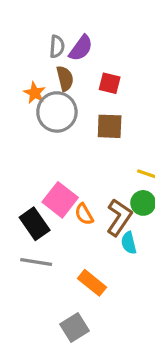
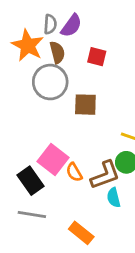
orange star: (35, 93) -> (28, 45), moved, size x1.6
brown square: (110, 126) -> (85, 105), moved
brown L-shape: (119, 217) -> (105, 175), turned 36

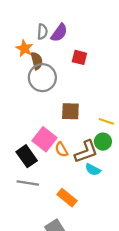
orange star: (28, 45) -> (24, 48), size x0.7
brown semicircle: (57, 52) -> (37, 61), moved
brown square: (85, 105) -> (70, 111), moved
cyan semicircle: (114, 198) -> (93, 170), turned -48

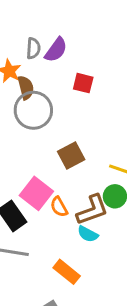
brown square: (70, 111) -> (71, 156), turned -30
cyan semicircle: (93, 170) -> (88, 234), moved

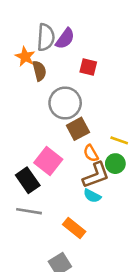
gray semicircle: (33, 48) -> (46, 37), size x1.5
gray circle: (33, 110) -> (65, 103), moved
orange semicircle: (59, 207) -> (91, 153), moved

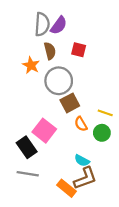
orange star: (25, 57) -> (31, 65), moved
brown semicircle: (39, 71) -> (50, 51), moved
brown L-shape: (96, 175) -> (85, 178), moved

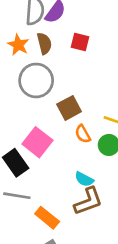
orange star: (31, 65) -> (18, 45), moved
gray circle: (59, 81) -> (36, 80), moved
orange rectangle: (66, 188) -> (47, 218), moved

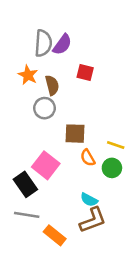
brown semicircle: (44, 43) -> (52, 85), moved
gray circle: (36, 80) -> (45, 108), size x0.7
brown square: (69, 108) -> (75, 134), turned 30

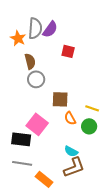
orange star: (28, 75) -> (18, 38), moved
brown semicircle: (52, 85) -> (30, 61), moved
black rectangle: (25, 184) -> (21, 139), turned -48

